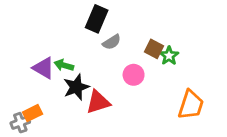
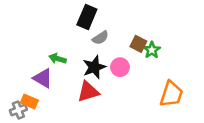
purple triangle: (43, 68) -> (43, 78), moved
black star: (76, 87) -> (94, 67), moved
orange rectangle: (33, 113) -> (29, 101), turned 49

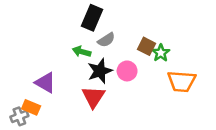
green arrow: (58, 59) -> (82, 52), moved
red triangle: (88, 92) -> (93, 97), turned -40
orange trapezoid: (171, 94) -> (182, 81), moved, turned 76

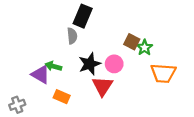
gray semicircle: (106, 40) -> (72, 36), moved, turned -63
green arrow: (82, 52) -> (53, 66), moved
red triangle: (93, 97) -> (102, 86), moved
orange rectangle: (31, 107) -> (62, 97), moved

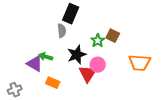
green star: (145, 48) -> (98, 41), moved
pink circle: (114, 64) -> (98, 65), moved

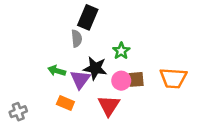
brown square: (113, 36) -> (136, 79), moved, turned -32
black star: (77, 55) -> (95, 68), turned 30
purple triangle: (35, 64) -> (80, 79), moved, turned 36
red triangle: (88, 74) -> (109, 105), moved

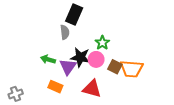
orange trapezoid: (173, 78) -> (132, 69), moved
brown square: (136, 79) -> (115, 67), turned 32
pink circle: (121, 81) -> (96, 59), moved
red triangle: (109, 105) -> (92, 89), turned -48

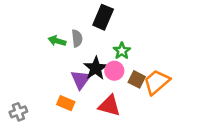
black rectangle: (74, 14) -> (103, 17), moved
black star: (80, 57) -> (96, 68), turned 30
green arrow: (48, 59) -> (57, 41), moved
orange trapezoid: (132, 69) -> (157, 82), turned 135

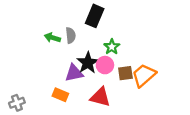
purple triangle: (81, 79) -> (74, 73), turned 42
brown square: (137, 79) -> (125, 73), turned -35

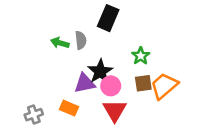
green star: (112, 47) -> (141, 56), moved
pink circle: (105, 65) -> (111, 86), moved
red triangle: (100, 97) -> (115, 111), turned 45
gray cross: (17, 103) -> (34, 115), moved

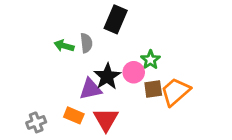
pink circle: (111, 86) -> (134, 72), moved
red triangle: (115, 111) -> (106, 120), moved

